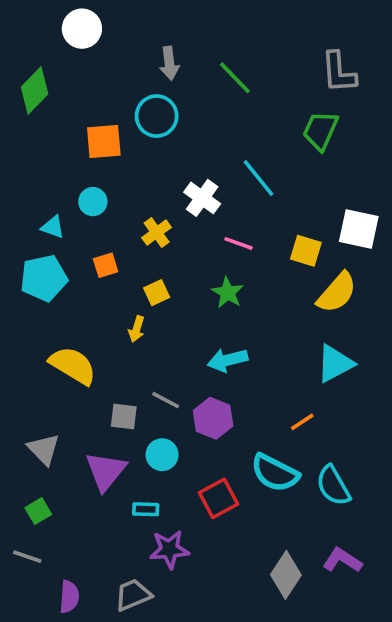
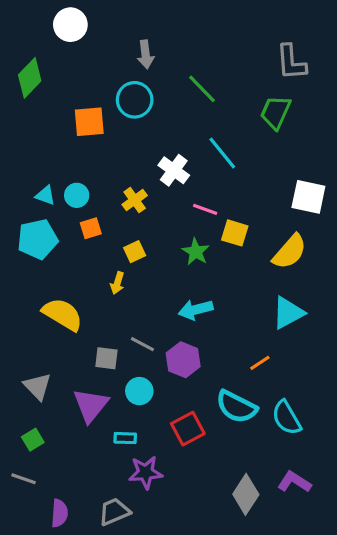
green line: (235, 78) -> (202, 89), moved
cyan circle: (93, 202) -> (77, 195), moved
yellow square: (306, 251) -> (235, 233), moved

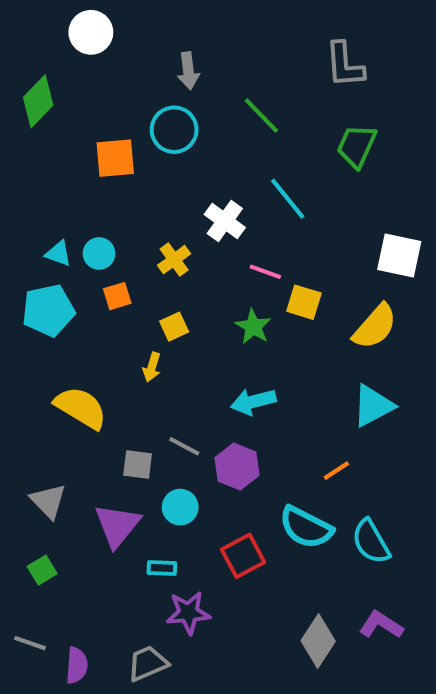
gray L-shape: (291, 62) -> (345, 65), moved
gray line: (23, 479) -> (30, 643), moved

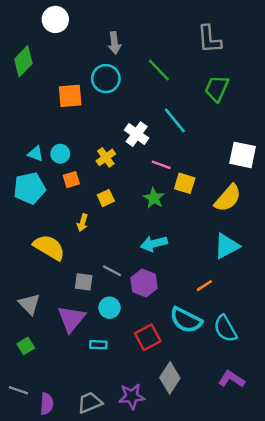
yellow arrow: (152, 367) -> (82, 223), moved
purple star: (188, 613) -> (132, 396), moved
gray diamond: (318, 641) -> (170, 378), moved

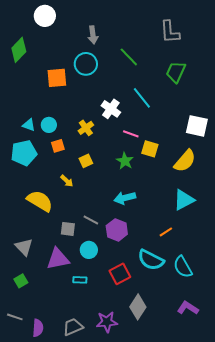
yellow arrow: (82, 223) -> (67, 181), turned -64
purple triangle: (71, 319) -> (58, 259), turned 40

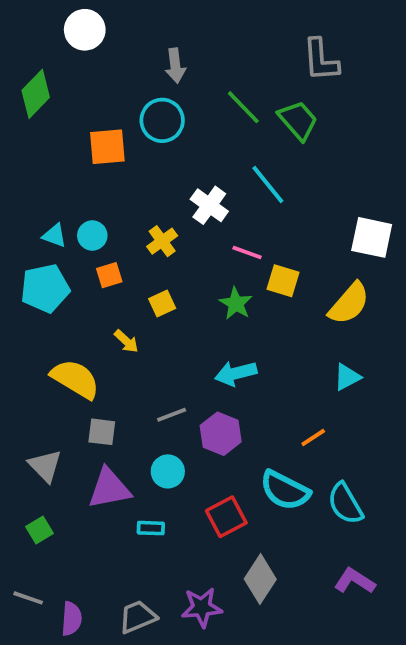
green trapezoid: (176, 72) -> (298, 120), moved, turned 115
cyan triangle: (184, 200) -> (347, 377), size x0.7
gray line: (91, 220) -> (172, 415), turned -49
gray square: (68, 229) -> (102, 432), moved

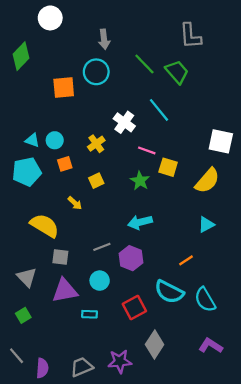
gray line: (28, 598) -> (17, 356), turned 30

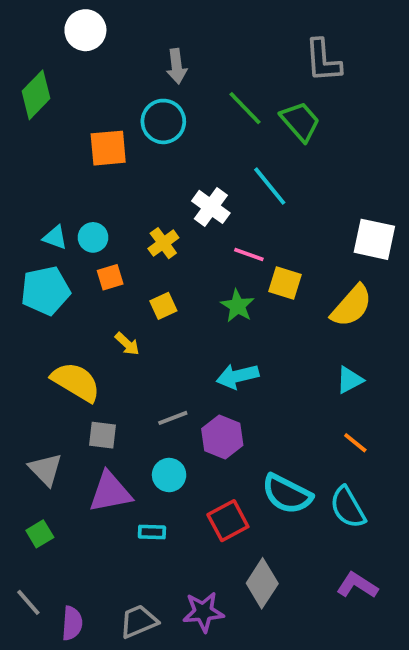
orange line: (186, 260) -> (355, 443), moved, turned 72

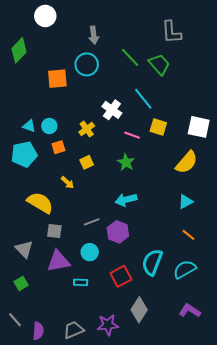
yellow square: (285, 283) -> (158, 127), moved
cyan semicircle: (287, 494) -> (152, 262), turned 84
cyan semicircle: (348, 507) -> (185, 269), turned 90

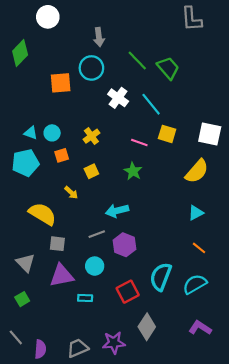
gray L-shape: (171, 32) -> (192, 19), moved
white cross: (112, 110) -> (118, 98), moved
cyan arrow: (126, 200) -> (117, 211), moved

